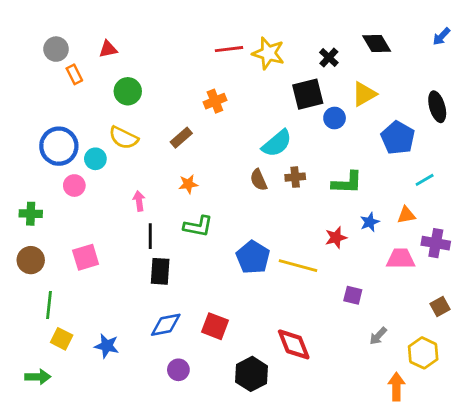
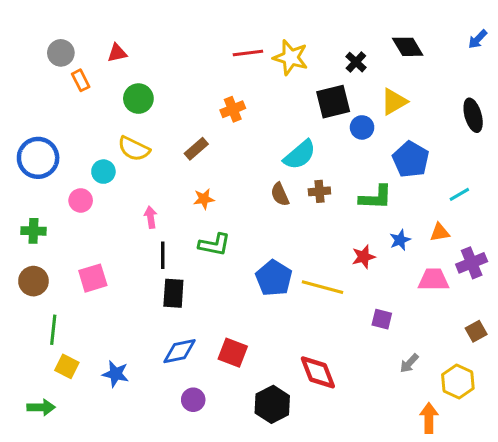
blue pentagon: (398, 138) -> (411, 159), moved
blue circle: (59, 146) -> (38, 158), moved
purple cross: (436, 243) -> (472, 263), turned -32

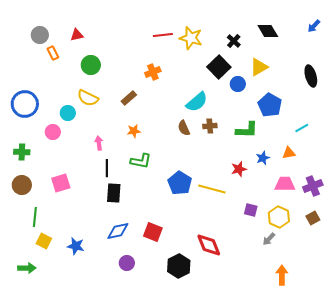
black square: (333, 102) -> (219, 67), turned -30
purple cross: (472, 263) -> (313, 186), moved
yellow hexagon: (458, 381) -> (279, 217), moved

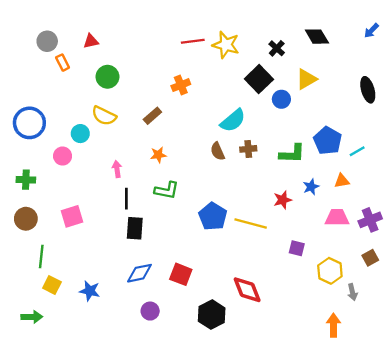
blue pentagon: (270, 105) -> (328, 141), moved
yellow hexagon: (279, 217) -> (330, 271), moved
gray arrow: (269, 239) -> (352, 292), moved, turned -56

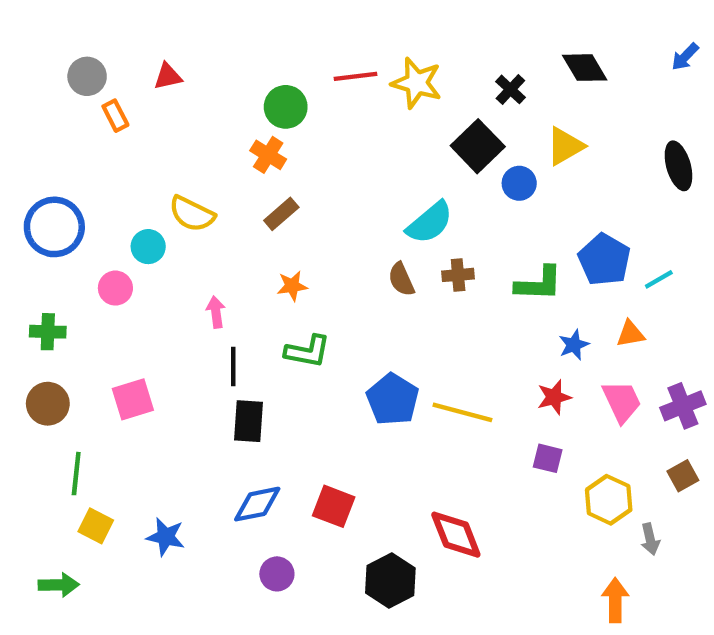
green circle: (107, 77) -> (286, 107), moved
orange cross: (181, 85) -> (268, 155), moved, turned -36
red star: (283, 200) -> (554, 397), moved
pink trapezoid: (337, 218) -> (622, 402), turned 65

